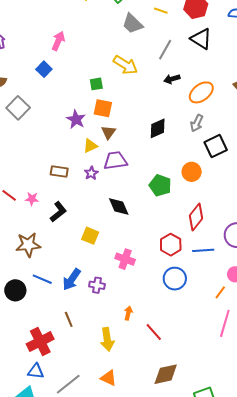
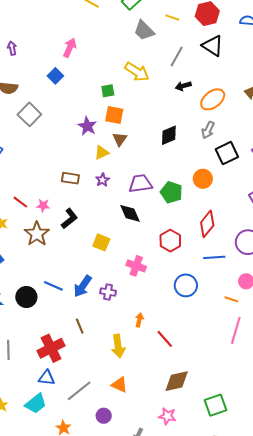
purple trapezoid: (115, 161) -> (140, 184), moved
brown star: (28, 245) -> (37, 234), moved, turned -30
red hexagon: (171, 245) -> (170, 241), moved
orange line: (220, 292) -> (231, 299), turned 72

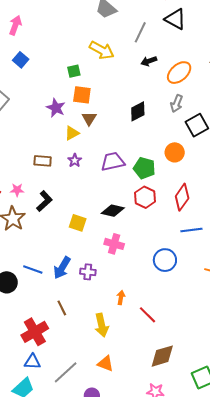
pink arrow: (70, 48) -> (15, 25), moved
black diamond: (130, 213) -> (113, 211), moved, turned -50
red hexagon: (170, 241) -> (145, 197), moved

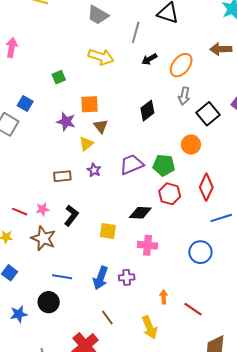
blue square: (21, 60) -> (25, 103), moved
green square: (74, 71) -> (59, 77), moved
blue line: (33, 269) -> (62, 277), moved

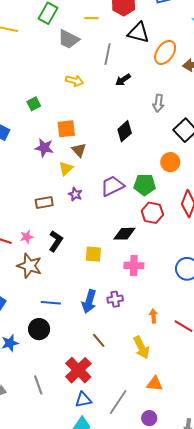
yellow arrow: (101, 57) -> (75, 81), size x0.7
orange ellipse: (181, 65) -> (165, 52), moved
gray arrow: (184, 96) -> (158, 103), moved

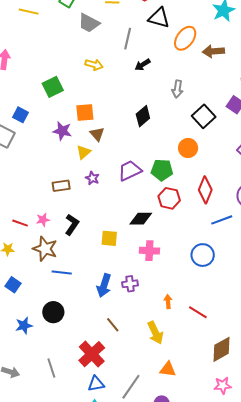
green square: (34, 104) -> (53, 87), size x1.5
blue line: (51, 303) -> (62, 273), moved

